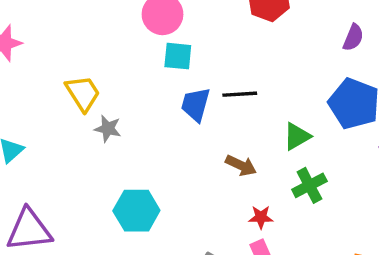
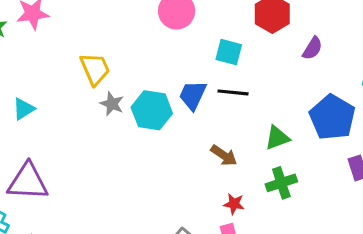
purple semicircle: (353, 37) -> (312, 48), moved
cyan square: (178, 56) -> (229, 52), moved
cyan hexagon: (136, 211) -> (152, 110), moved

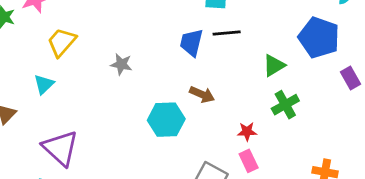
yellow trapezoid: (95, 69) -> (62, 42), moved, turned -104
cyan hexagon: (152, 110) -> (166, 120), moved
brown arrow: (224, 155) -> (202, 95), moved
purple triangle: (28, 182) -> (60, 148), turned 51

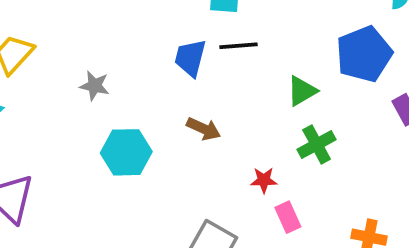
blue pentagon: (319, 38) -> (364, 54), turned 30
cyan hexagon: (166, 120) -> (126, 152), moved
pink rectangle: (249, 161) -> (288, 217), moved

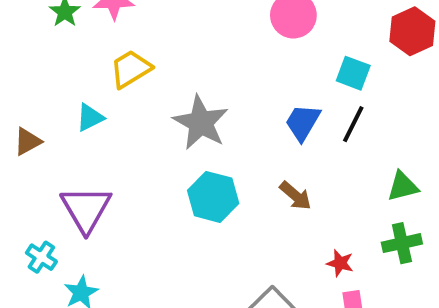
black line: (238, 46) -> (353, 124), turned -75
gray star: (95, 86) -> (201, 123), size x1.8

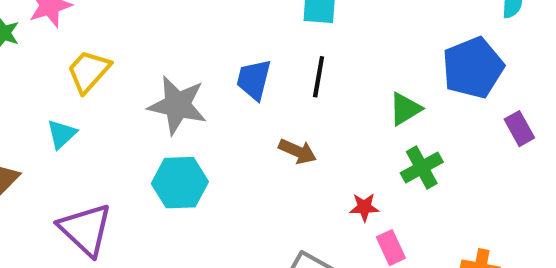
blue trapezoid: (303, 122) -> (254, 80), moved
black line: (353, 124) -> (319, 77), moved
cyan hexagon: (213, 197) -> (180, 183), moved

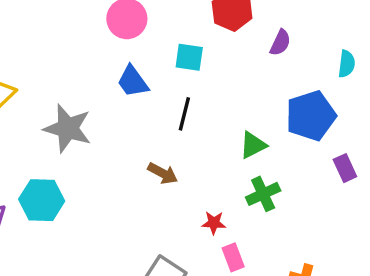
blue trapezoid: (254, 80) -> (133, 81), moved, turned -54
cyan hexagon: (180, 183) -> (42, 200), moved

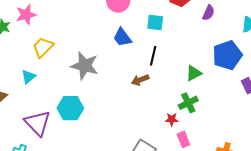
brown arrow: (163, 173) -> (140, 80), moved, turned 132
green cross: (263, 194) -> (188, 103), moved

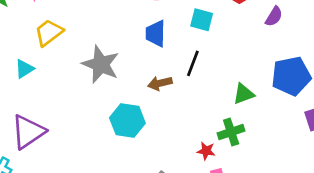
blue trapezoid: (122, 37) -> (156, 34), turned 30
brown arrow: (140, 80) -> (160, 83), moved
cyan hexagon: (70, 108) -> (127, 120), moved
purple triangle: (37, 123) -> (28, 132), turned 32

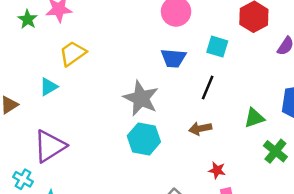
blue trapezoid: (156, 34) -> (173, 58), turned -88
gray star: (101, 64) -> (141, 98), moved
brown arrow: (160, 83) -> (200, 129), moved
green cross: (231, 132) -> (275, 151), moved, turned -35

